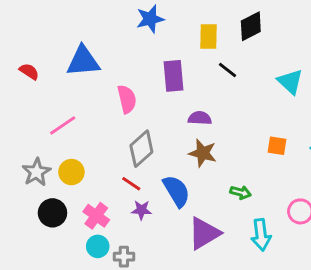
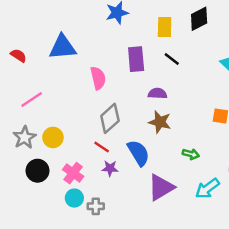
black line: (227, 70) -> (172, 59), moved
pink line: (63, 125) -> (32, 99), moved
cyan arrow: (261, 235) -> (207, 189), turned 60

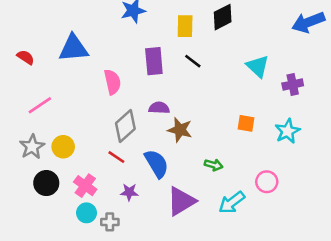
purple semicircle: (157, 93) -> (159, 108), moved
purple star: (110, 168) -> (129, 192), moved

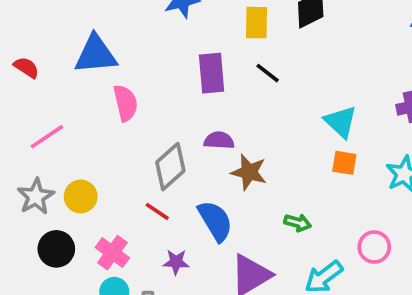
cyan triangle: (258, 66) -> (341, 122), moved
pink semicircle: (112, 82) -> (126, 103), moved

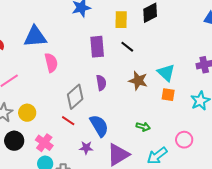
purple semicircle: (219, 140) -> (101, 83), turned 77
brown star: (249, 172) -> (138, 81), moved
purple star: (176, 262) -> (86, 148), moved

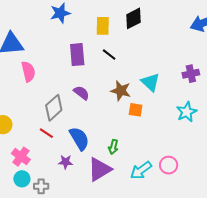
purple semicircle: (101, 83) -> (81, 93), turned -42
orange square: (168, 95) -> (136, 110), moved
green arrow: (143, 127) -> (113, 147), moved, turned 88
pink circle: (184, 140) -> (169, 165), moved

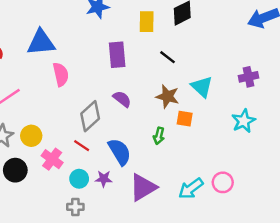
black line: (109, 55) -> (167, 57), moved
green arrow: (113, 147) -> (159, 136), moved
pink cross: (21, 157) -> (52, 159), moved
cyan circle: (22, 179) -> (79, 179), moved

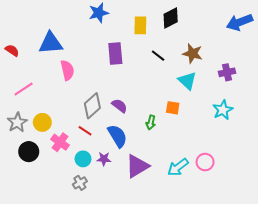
brown star: (167, 96) -> (193, 54), moved
purple semicircle: (122, 99) -> (120, 106), moved
gray cross: (75, 207) -> (80, 183), turned -32

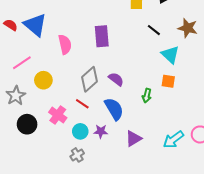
blue triangle: (51, 43) -> (35, 25), moved, turned 45
purple rectangle: (115, 54) -> (102, 36), moved
cyan triangle: (187, 81) -> (170, 55), moved
yellow circle: (42, 122) -> (43, 80), moved
purple triangle: (137, 166) -> (133, 139), size x0.7

